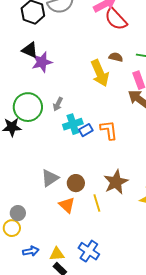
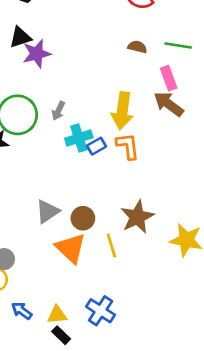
black triangle: (30, 50) -> (20, 37), turned -42
yellow arrow: (100, 73) -> (122, 111), moved, turned 32
orange triangle: (67, 205) -> (71, 248), size x1.4
blue arrow: (31, 251) -> (22, 311), turned -133

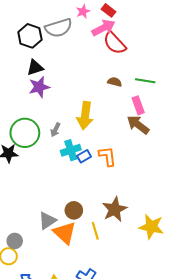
black triangle: (20, 37) -> (35, 68), moved
yellow arrow: (122, 111) -> (85, 116), moved
gray triangle: (48, 211) -> (47, 221), moved

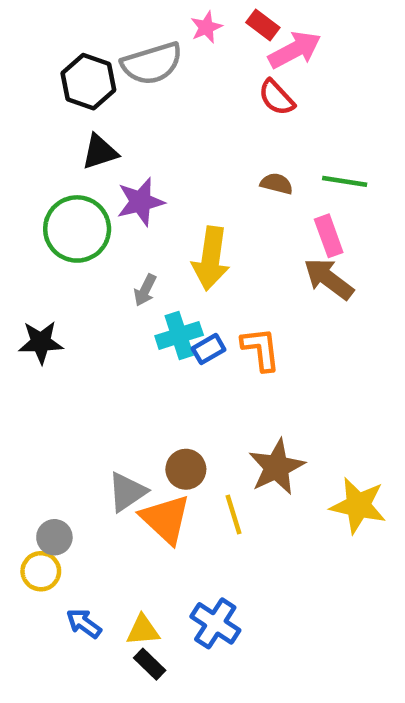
pink arrow: (103, 28) -> (295, 50), moved
red semicircle: (115, 43) -> (277, 97), size x0.7
purple star: (39, 87) -> (141, 202), moved
green circle: (25, 133) -> (77, 229), moved

